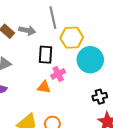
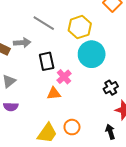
gray line: (53, 18) -> (44, 23), turned -30
yellow hexagon: (72, 38) -> (80, 27), moved

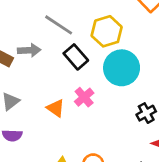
black rectangle: (47, 61) -> (76, 57), moved, turned -30
orange triangle: (54, 93) -> (56, 108), moved, turned 40

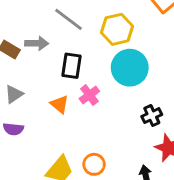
black rectangle: (76, 57) -> (72, 66), moved, turned 45

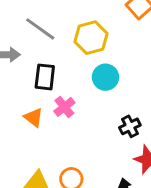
cyan circle: (130, 68) -> (105, 77), size x0.7

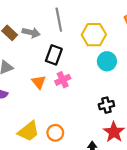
gray line: (40, 29) -> (59, 20), turned 30
cyan circle: (105, 77) -> (107, 61), moved

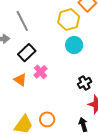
yellow hexagon: (94, 35) -> (69, 20), moved
black rectangle: (54, 55) -> (27, 53), turned 42

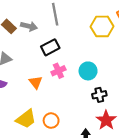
cyan circle: (74, 45) -> (88, 71), moved
orange triangle: (20, 80) -> (36, 82), moved

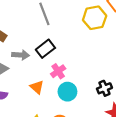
gray arrow: (29, 26) -> (21, 55), moved
cyan circle: (88, 71) -> (67, 92), moved

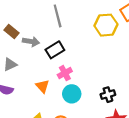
gray arrow: (21, 55) -> (31, 42), moved

